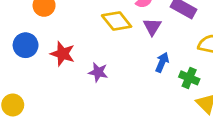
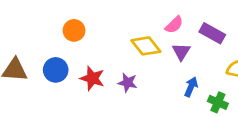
purple star: (98, 72) -> (128, 83), moved

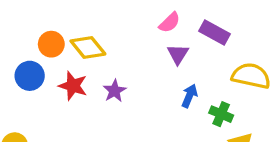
orange circle: (74, 30) -> (51, 44), moved
yellow diamond: (146, 46) -> (88, 47), moved
purple star: (128, 83) -> (115, 91), turned 30

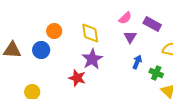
yellow diamond: (88, 47) -> (90, 33), moved, turned 30
red star: (73, 86) -> (77, 78), moved
purple star: (115, 91) -> (92, 59), size x1.5

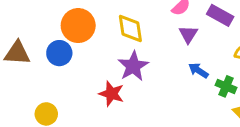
orange circle: (54, 31) -> (78, 26), size x1.5
blue arrow: (137, 62) -> (198, 70), turned -80

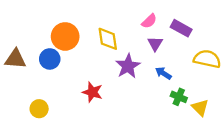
purple star: (133, 66) -> (128, 66), moved
green cross: (226, 86) -> (179, 97), moved

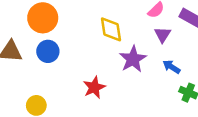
orange circle: (65, 36) -> (43, 18), moved
red star: (92, 92) -> (94, 87), turned 30

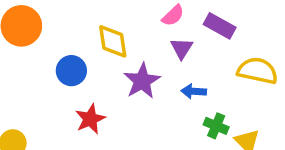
blue circle: (48, 51) -> (71, 71), moved
blue arrow: (172, 67) -> (194, 91), turned -30

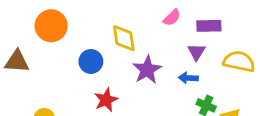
purple rectangle: (220, 26) -> (209, 26), turned -30
purple triangle: (182, 48) -> (197, 52), moved

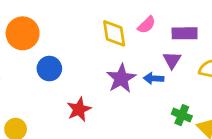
yellow diamond: (124, 38) -> (114, 33), moved
blue circle: (91, 61) -> (49, 69), moved
blue arrow: (188, 78) -> (154, 78), moved

